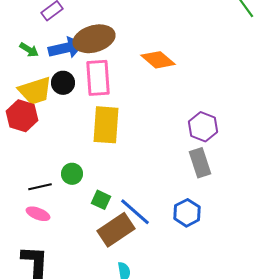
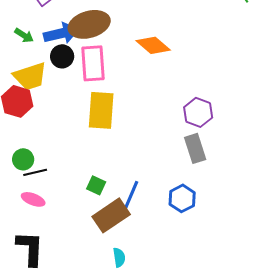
black circle: (63, 83) -> (62, 56), moved
green circle: (72, 174) -> (23, 159), moved
blue line: (135, 212) -> (130, 197), turned 72

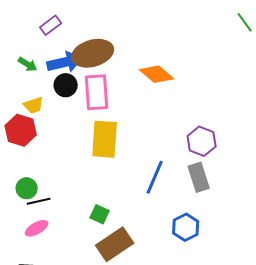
yellow trapezoid: (30, 76) -> (34, 105), size x0.6
blue line: (130, 197) -> (155, 177), moved
pink ellipse: (33, 199) -> (37, 228), turned -50

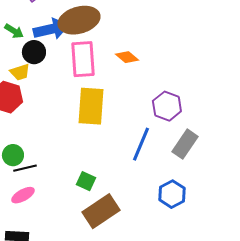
orange diamond: (157, 74) -> (127, 57), moved, size x0.7
black circle: (66, 85) -> (34, 52), moved
purple hexagon: (202, 141) -> (167, 106), moved
gray rectangle: (199, 177) -> (185, 144), turned 52

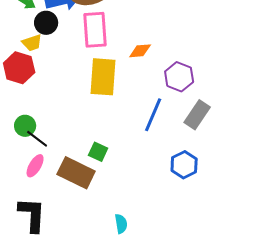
orange diamond: (127, 57) -> (140, 51), moved, turned -45
black line: (25, 168) -> (37, 139), turned 50
pink ellipse: (23, 195) -> (35, 166), turned -30
brown rectangle: (101, 211) -> (76, 173), moved, turned 60

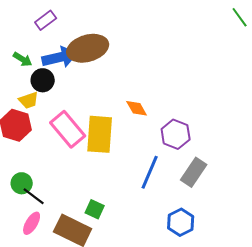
pink rectangle: (95, 30) -> (68, 129), moved, turned -36
orange diamond: (140, 51) -> (137, 108), turned 65

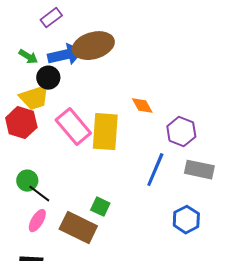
yellow trapezoid: (29, 100) -> (34, 98), size x1.5
gray rectangle: (194, 172) -> (199, 170), turned 68

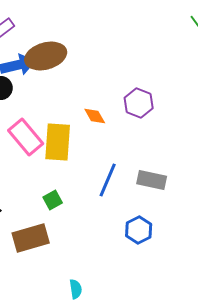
purple hexagon: (181, 132) -> (139, 103), moved
green square: (100, 207) -> (53, 200), moved, turned 36
brown rectangle: (78, 228) -> (31, 238), turned -42

